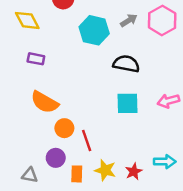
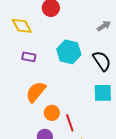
cyan hexagon: (94, 30) -> (69, 52), moved
black semicircle: (126, 64) -> (102, 61), turned 45
orange semicircle: (45, 102) -> (36, 92), turned 100

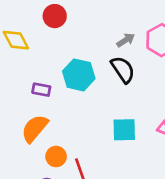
purple rectangle: (29, 57) -> (41, 90), moved
black semicircle: (102, 61) -> (123, 70), moved

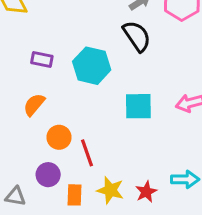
cyan hexagon: (79, 75) -> (92, 66), moved
orange semicircle: (35, 128) -> (34, 105), size x0.7

